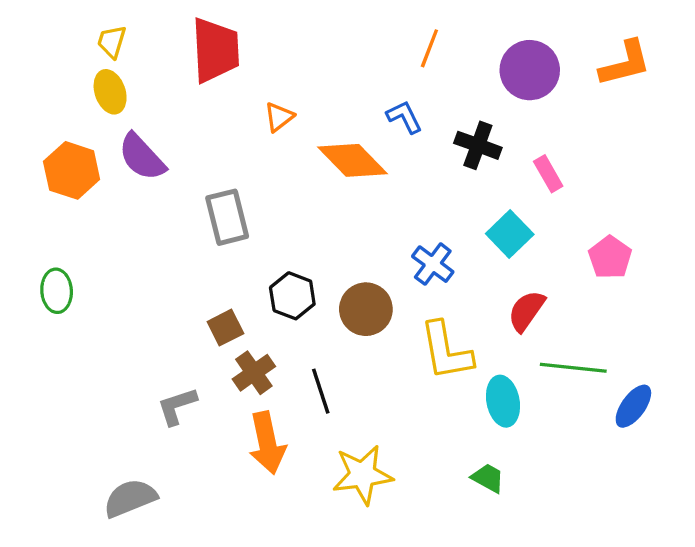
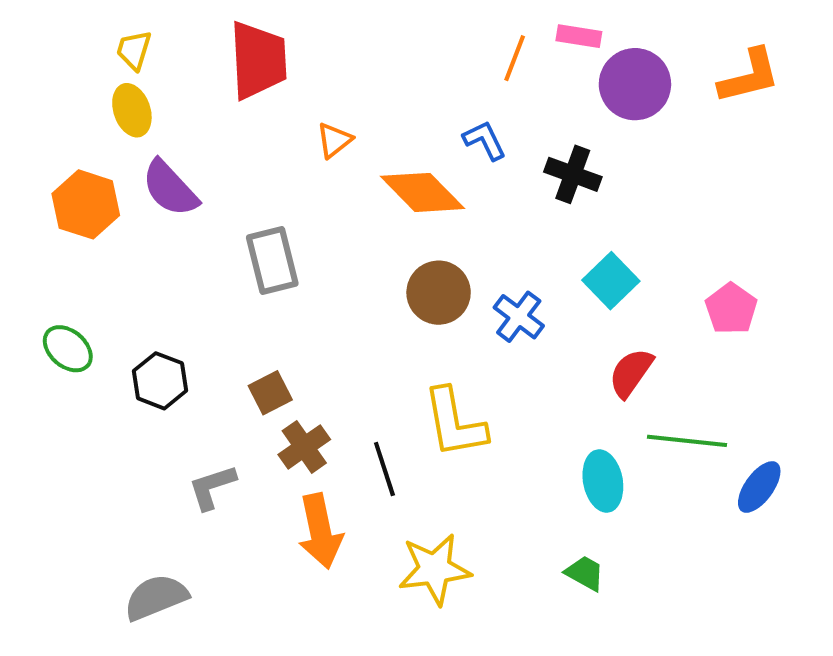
pink rectangle: (548, 174) -> (579, 36), moved, turned -51
green ellipse: (57, 291) -> (68, 349), turned -45
black hexagon: (292, 296) -> (160, 381), moved
brown circle: (366, 309) -> (439, 293), moved
yellow L-shape: (446, 351) -> (455, 423), moved

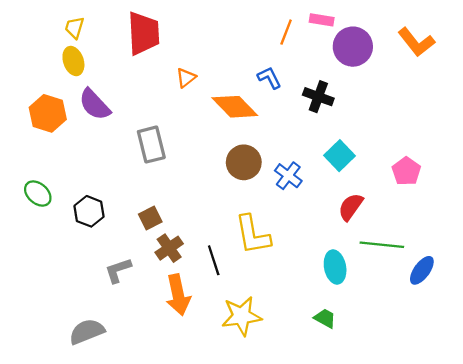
orange L-shape: (749, 76) -> (416, 42), turned 66

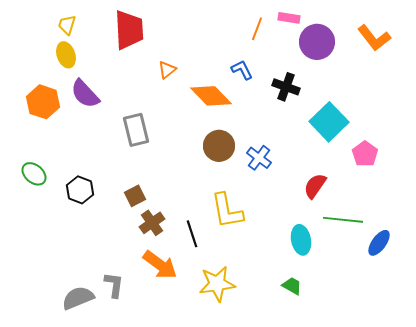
cyan square: (339, 156) -> (329, 122), moved, size x1.4
gray L-shape: (118, 270) -> (114, 285), moved, turned 116
orange arrow: (178, 295) -> (160, 265), turned -42

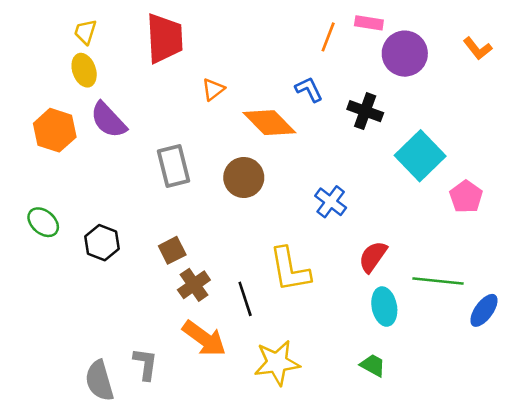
orange L-shape: (374, 38) -> (478, 48), size x0.7
brown circle: (219, 146) -> (244, 177), moved
red semicircle: (315, 186) -> (373, 257), moved
gray semicircle: (78, 298) -> (99, 381), turned -84

